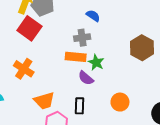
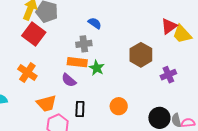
purple semicircle: (86, 78) -> (69, 80), moved

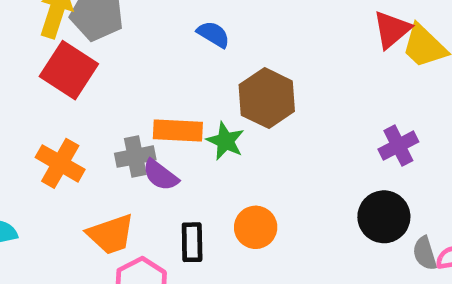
gray cross: (84, 44) -> (135, 157), moved
brown hexagon: (141, 55) -> (267, 98), moved
orange circle: (119, 106) -> (256, 227), moved
black circle: (159, 118) -> (384, 217), moved

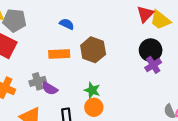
orange rectangle: (178, 131) -> (59, 54), moved
green star: (225, 141) -> (92, 90), moved
black circle: (384, 217) -> (151, 50), moved

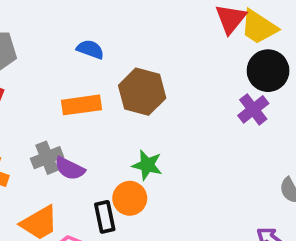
black circle: (151, 50) -> (268, 71), moved
orange circle: (94, 107) -> (130, 198), moved

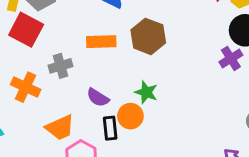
gray cross: (47, 158) -> (60, 66), moved
purple semicircle: (70, 169) -> (98, 98), moved

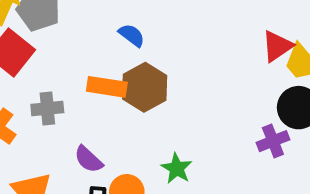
brown hexagon: (148, 36) -> (145, 87), moved
green star: (146, 92) -> (177, 168), moved

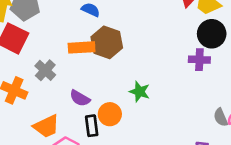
gray cross: (47, 108) -> (45, 70), turned -30
purple cross: (273, 141) -> (199, 60), turned 36

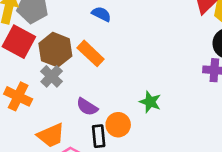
brown hexagon: (107, 42) -> (55, 50), moved
orange rectangle: (82, 47) -> (91, 53), turned 45

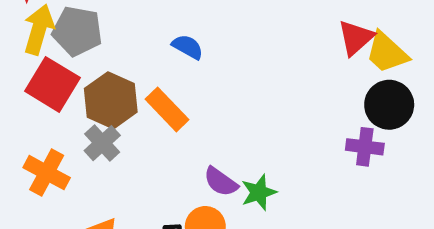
green star: (150, 102) -> (259, 192), turned 30
purple semicircle: (87, 107) -> (221, 182), moved

